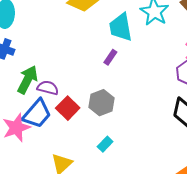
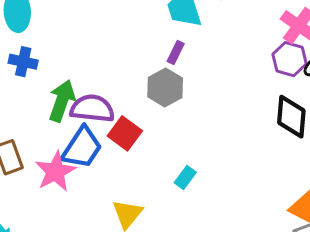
purple semicircle: (48, 88) -> (92, 108), size x1.4
gray hexagon: (101, 103) -> (165, 87), moved

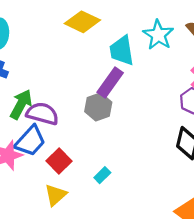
purple rectangle: (176, 53) -> (110, 82), size x1.8
red square: (125, 133) -> (59, 161), moved

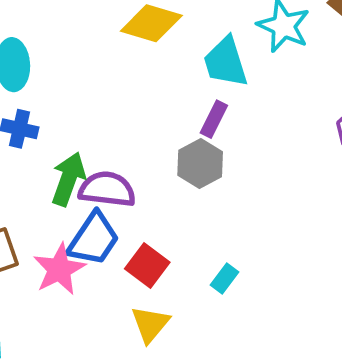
purple rectangle: (110, 82) -> (214, 119), size x0.7

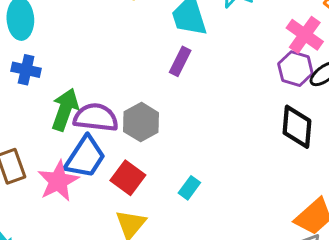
gray hexagon: (200, 163) -> (141, 122), moved

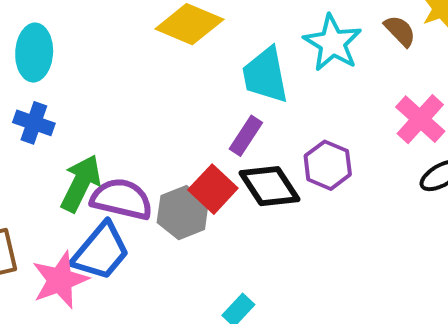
purple hexagon: (295, 69) -> (328, 165), moved
black diamond: (297, 127) -> (269, 186), moved, turned -45
red square: (128, 178) -> (213, 189), moved

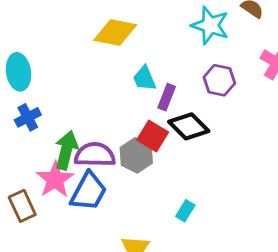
cyan trapezoid: (265, 75) -> (144, 78), moved, size x0.7
blue cross: (34, 123) -> (28, 117), turned -35
purple hexagon: (328, 165) -> (219, 80), moved
pink star: (60, 280) -> (55, 179), moved

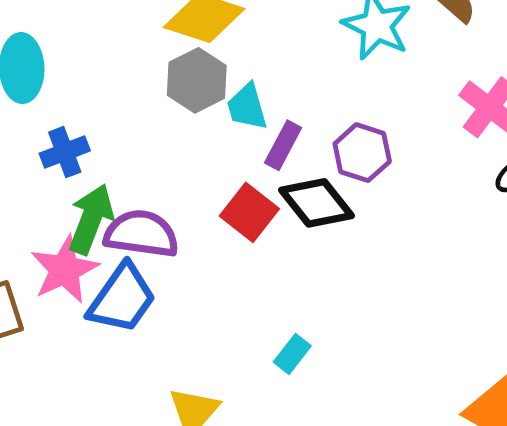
purple hexagon: (219, 80) -> (362, 153), moved
blue cross: (28, 117) -> (65, 152), moved
gray hexagon: (136, 155) -> (197, 80), moved

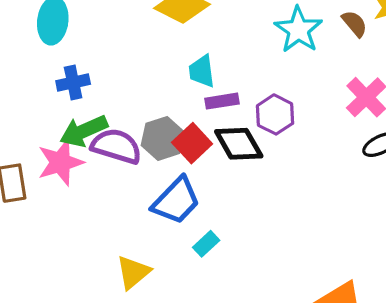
gray hexagon: (197, 80) -> (163, 138), moved
purple rectangle: (283, 145) -> (222, 101), turned 44
green arrow: (91, 219) -> (84, 131), turned -144
blue trapezoid: (122, 298) -> (176, 201), moved

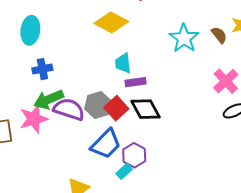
purple hexagon: (275, 114) -> (134, 155), moved

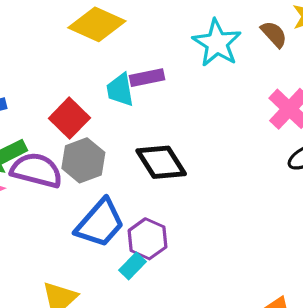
purple rectangle: (135, 82) -> (147, 78), moved
red square: (116, 108) -> (69, 118), moved

